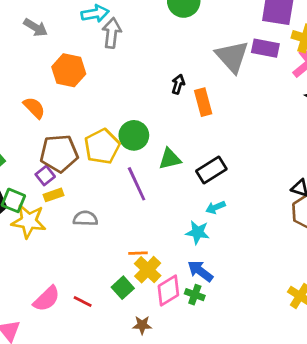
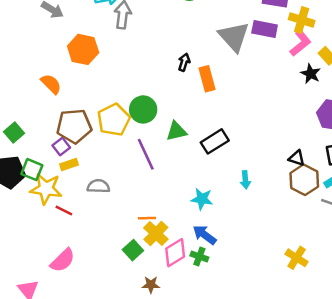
cyan arrow: (216, 207) -> (245, 180), moved, turned -72
red line: (83, 302) -> (64, 210), moved

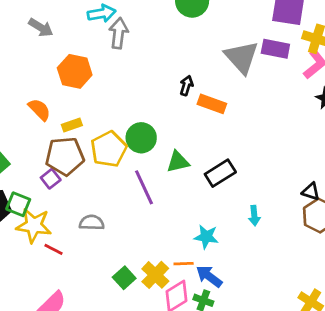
orange rectangle: (207, 79) -> (212, 104), turned -55
yellow rectangle: (69, 164) -> (72, 125), moved
orange line: (147, 218) -> (184, 264), moved
green square: (133, 250) -> (124, 278), moved

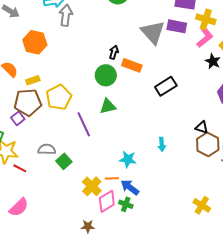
green circle: (141, 138) -> (106, 75), moved
black rectangle: (220, 173) -> (166, 86), moved
green square: (124, 278) -> (64, 161), moved

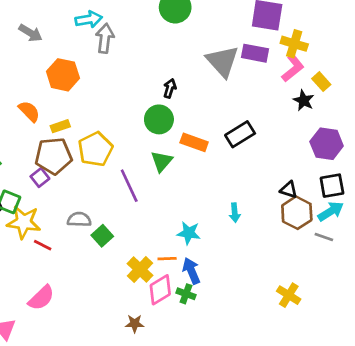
orange rectangle: (132, 65) -> (194, 142), moved
green triangle: (108, 106) -> (162, 161), turned -36
blue arrow: (130, 187) -> (191, 271), turned 30

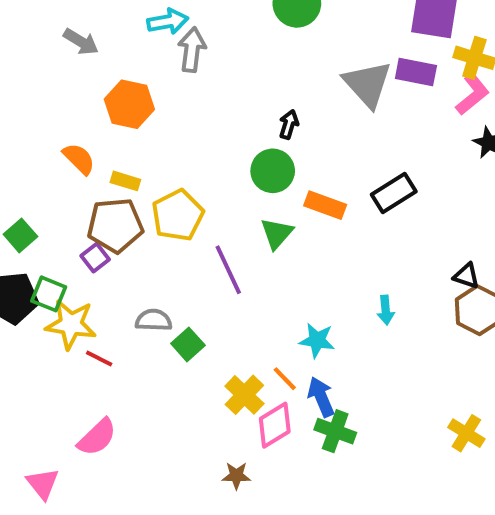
yellow rectangle: (60, 126) -> (125, 181), turned 36
orange line: (167, 259) -> (285, 379), turned 48
green cross: (186, 294) -> (335, 431), moved, size x1.4

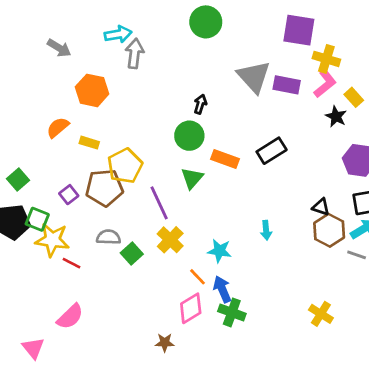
purple rectangle: (416, 72) -> (287, 85), moved
orange semicircle: (79, 159) -> (58, 127), turned -85
brown pentagon: (115, 225) -> (104, 188), moved
yellow cross: (244, 395) -> (170, 240), moved

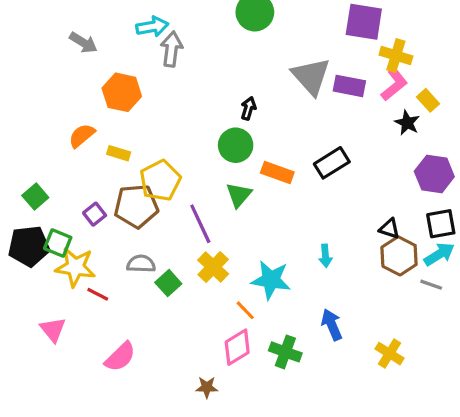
cyan star: (219, 251) -> (271, 280), size x1.4
blue arrow: (222, 289) -> (332, 325), moved
pink semicircle: (70, 317) -> (120, 357), moved
pink triangle: (33, 348) -> (53, 330), moved

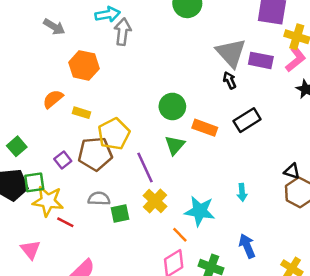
black arrow: (248, 108) -> (230, 80), moved, turned -42
green square: (58, 243) -> (34, 182), turned -30
green square: (168, 283) -> (120, 214), turned 30

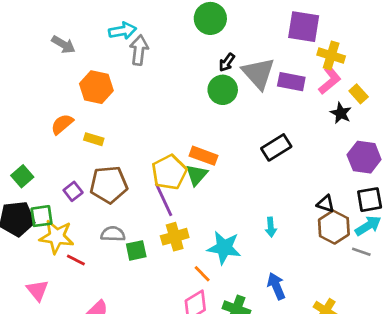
black arrow: (230, 80) -> (227, 62), moved, turned -119
green circle: (172, 106) -> (223, 90), moved
orange rectangle: (205, 128) -> (203, 156), moved
yellow pentagon: (114, 134) -> (169, 172), moved
yellow cross: (155, 201) -> (175, 237), turned 30

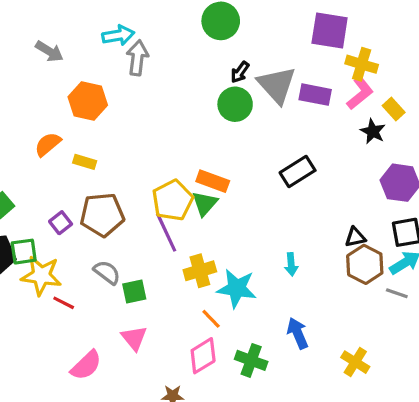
black triangle: (326, 204) -> (355, 237), turned -30
gray semicircle: (113, 234) -> (107, 272), turned 35
yellow cross: (175, 237) -> (200, 271), moved
pink triangle: (37, 290) -> (134, 338), moved

